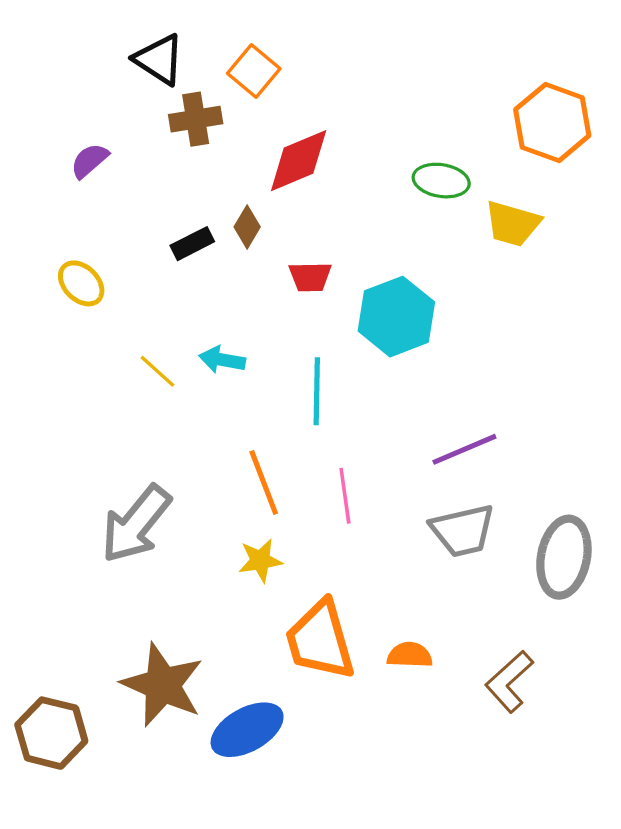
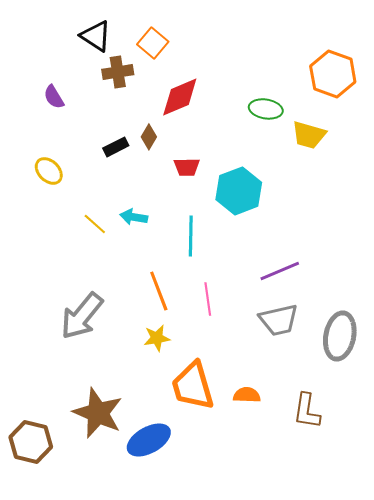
purple semicircle: (89, 161) -> (54, 97), turned -80
brown L-shape: (509, 682) -> (307, 411), turned -39

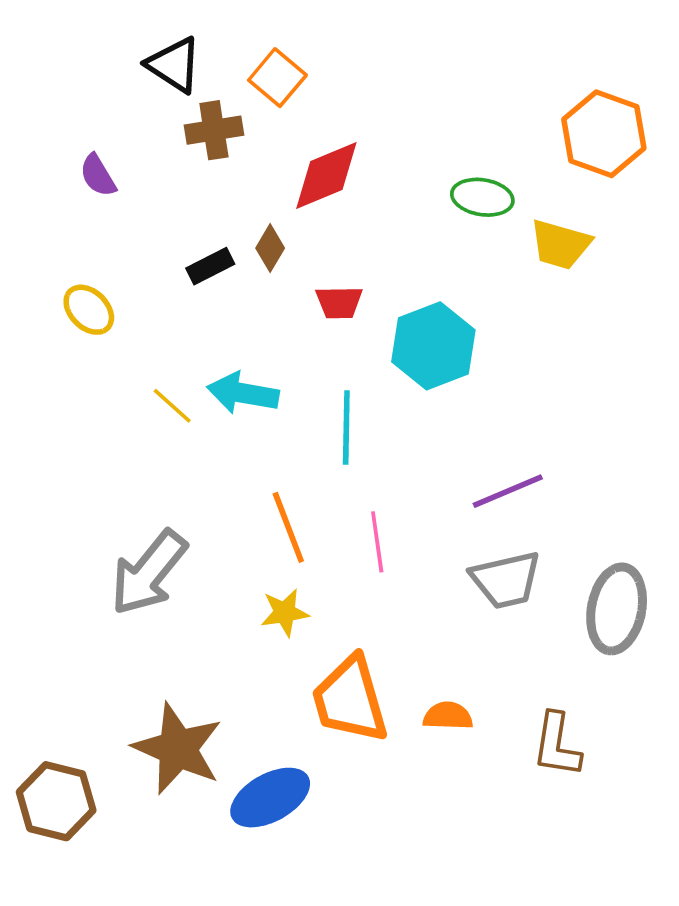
cyan arrow: (134, 217) -> (243, 393), size x1.4

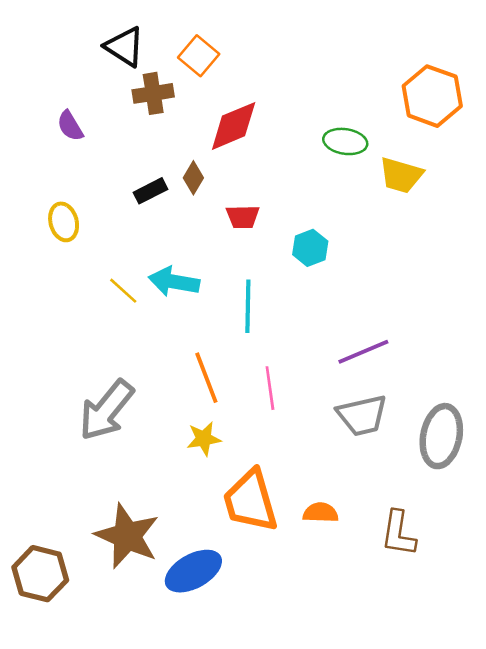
yellow ellipse: (89, 310) -> (64, 222), turned 30
cyan hexagon: (433, 346) -> (310, 248), size x0.6

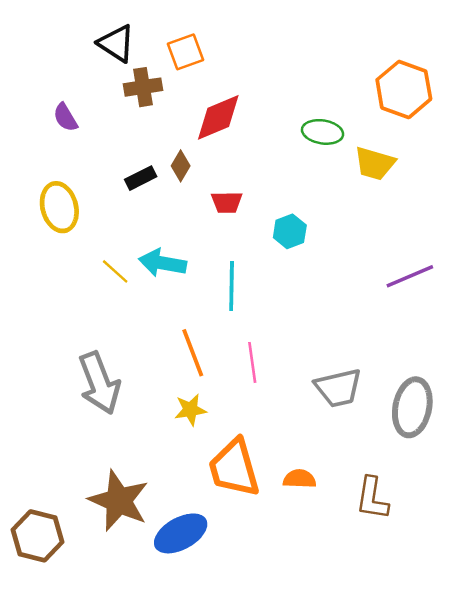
orange square: (199, 56) -> (185, 52), turned 30
yellow ellipse: (64, 222) -> (59, 207), size x1.4
purple line: (363, 352) -> (410, 276), moved
gray arrow: (106, 410) -> (99, 383), turned -60

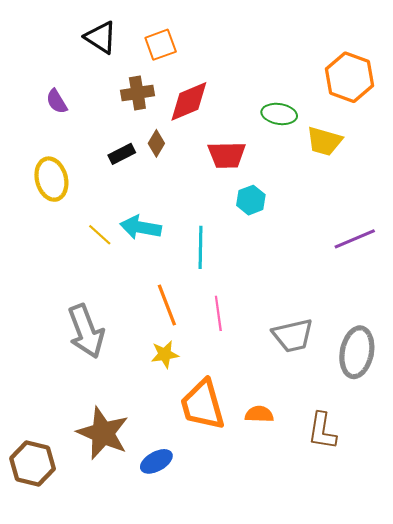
brown cross: (143, 87) -> (137, 93), moved
red trapezoid: (227, 202) -> (227, 155), moved, size x1.4
blue ellipse: (181, 533) -> (156, 461), size x0.7

